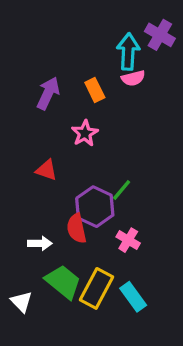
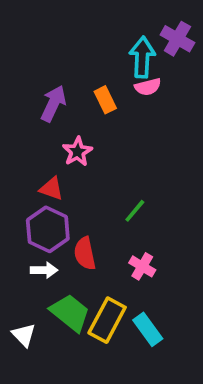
pink star: (85, 133) -> (77, 152), moved
purple hexagon: (95, 207) -> (48, 229), moved

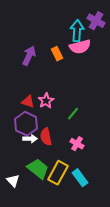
pink semicircle: (148, 87) -> (80, 47), size x1.5
pink star: (77, 152) -> (46, 101), moved
white arrow: (44, 270) -> (30, 139), moved

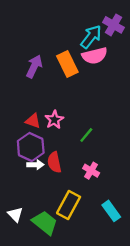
cyan arrow: (77, 31) -> (91, 37), turned 35
orange rectangle: (57, 54) -> (67, 64), size x1.5
green trapezoid: (38, 169) -> (45, 223), moved
cyan rectangle: (80, 178) -> (111, 211), moved

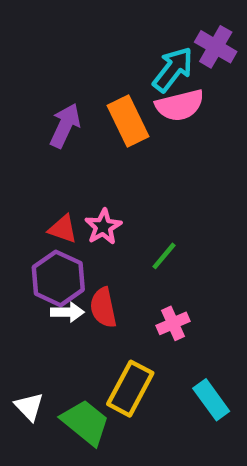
pink cross: (91, 171) -> (173, 323), turned 35

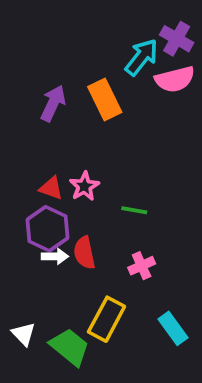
pink semicircle: (180, 105) -> (175, 79), moved
green line: (164, 256) -> (134, 210), turned 60

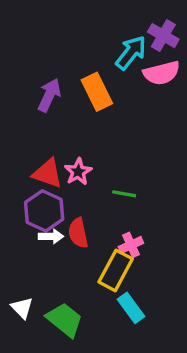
red triangle: (51, 188) -> (48, 173), size x1.4
yellow rectangle: (107, 319) -> (116, 270), moved
cyan rectangle: (173, 328) -> (131, 308), moved

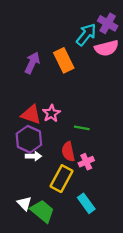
red semicircle: (78, 233) -> (68, 152), moved
yellow rectangle: (116, 270) -> (62, 179), moved
white triangle: (22, 308) -> (24, 203), moved

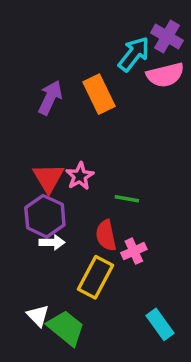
red triangle: (31, 114) -> (48, 178), turned 40
cyan rectangle: (86, 203) -> (160, 324), moved

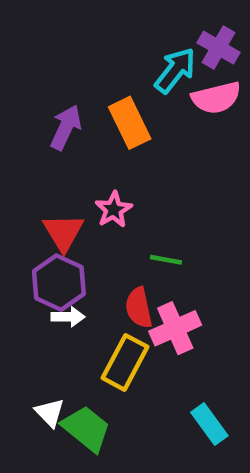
pink star: (80, 176) -> (114, 210), moved
pink cross: (134, 251) -> (175, 328), size x1.5

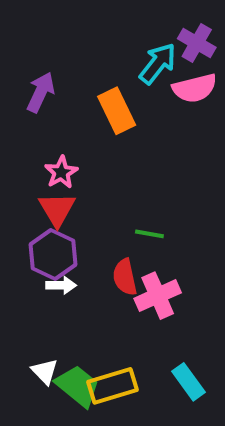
purple arrow: (66, 127) -> (41, 92), moved
pink star: (114, 210) -> (61, 172), moved
yellow rectangle: (125, 362) -> (112, 386), moved, turned 45

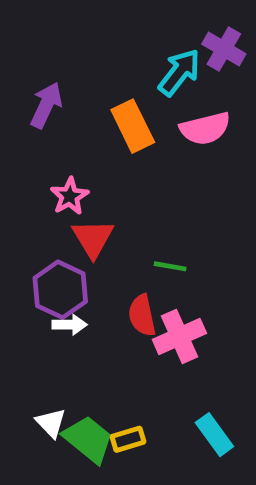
pink semicircle: (195, 88) -> (205, 128), moved
red triangle: (57, 209) -> (93, 238), moved
yellow rectangle: (112, 386) -> (128, 439), size x0.6

